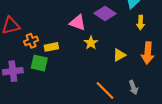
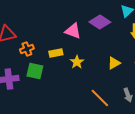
yellow star: (91, 43) -> (77, 62), moved
yellow rectangle: (51, 47) -> (56, 53), moved

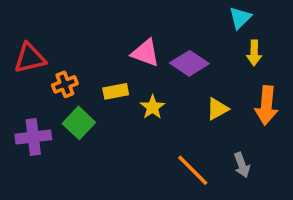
purple diamond: (100, 22) -> (189, 63), moved
green square: (35, 71) -> (79, 123), turned 30

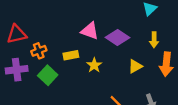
yellow arrow: (254, 53) -> (154, 40), moved
purple cross: (33, 137) -> (17, 70), moved

